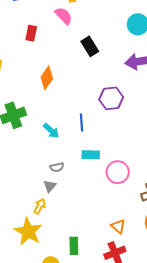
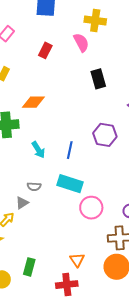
orange diamond: (47, 78) -> (33, 102), moved, turned 40
cyan rectangle: (91, 155) -> (70, 184), size x1.4

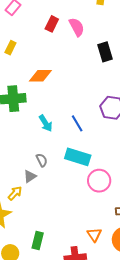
pink semicircle: (81, 42) -> (77, 27), moved
blue line: (70, 150) -> (77, 123), turned -42
gray semicircle: (34, 187) -> (42, 160), turned -120
orange triangle: (77, 260) -> (94, 235), moved

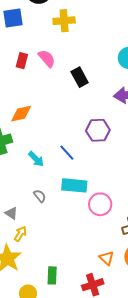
gray triangle: (30, 176) -> (11, 213), moved, turned -40

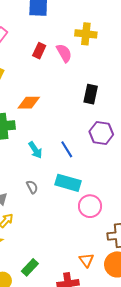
yellow cross: (64, 21) -> (86, 34), moved
black rectangle: (80, 77) -> (91, 94), moved, turned 30
green rectangle: (52, 275) -> (30, 267), turned 30

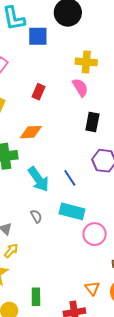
red rectangle: (39, 51) -> (39, 92), moved
pink semicircle: (64, 53) -> (80, 87), moved
cyan arrow: (35, 150) -> (38, 179), size x1.5
green rectangle: (30, 267) -> (36, 297), turned -42

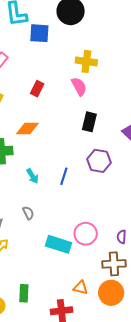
blue line: (70, 178) -> (64, 176), turned 48
cyan arrow: (38, 179) -> (32, 176), size x0.6
cyan rectangle: (72, 211) -> (58, 244), moved
orange triangle: (92, 288) -> (81, 288), turned -42

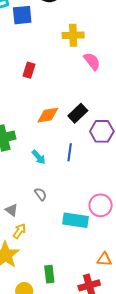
pink semicircle: (79, 87) -> (92, 61), moved
black rectangle: (89, 122) -> (78, 113), moved, turned 42
orange diamond: (27, 129) -> (48, 115), moved

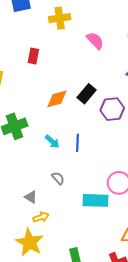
yellow cross: (73, 35) -> (60, 18), moved
blue line: (70, 152) -> (78, 143), moved
yellow arrow: (19, 231) -> (41, 217), turned 42

